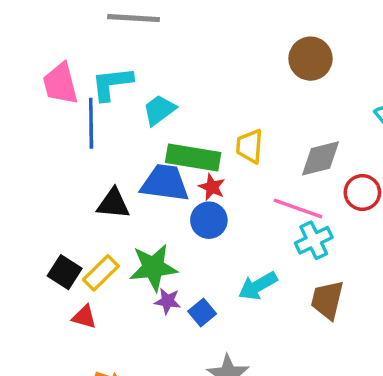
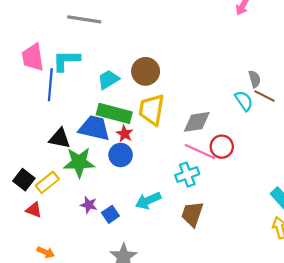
brown circle: (310, 59) -> (146, 71), moved
cyan trapezoid: (159, 110) -> (109, 80), moved
yellow trapezoid: (250, 146) -> (152, 110), size x1.4
pink line: (298, 209) -> (200, 152), moved
green star: (153, 267) -> (79, 162), moved

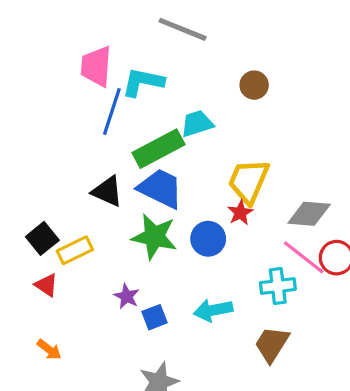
brown circle: (146, 71) -> (254, 85), moved, size x0.7
green rectangle: (114, 113) -> (159, 149), moved, turned -56
red star: (125, 134) -> (240, 213), moved
blue circle: (121, 155) -> (208, 239), moved
green star: (79, 162) -> (154, 237), moved

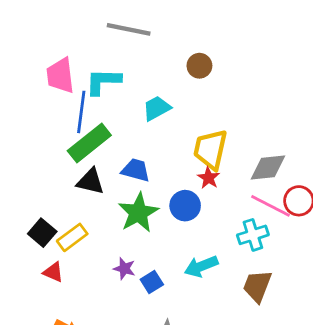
green rectangle: (159, 149) -> (89, 143), moved
blue trapezoid: (160, 188) -> (136, 170), size x0.7
green star: (154, 237) -> (138, 213), turned -30

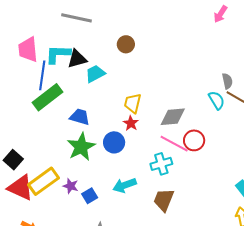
yellow trapezoid: (210, 149) -> (133, 103), size x0.7
black triangle: (90, 181) -> (77, 59), moved, turned -30
yellow rectangle: (72, 237) -> (44, 181), moved, size x1.4
red triangle: (53, 272) -> (21, 188), size x1.8

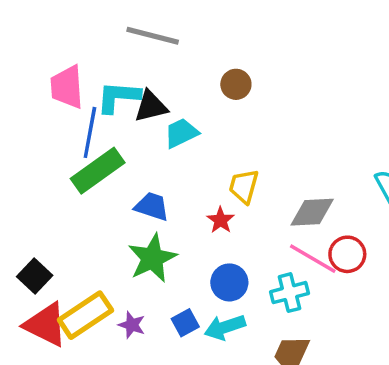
red star: (131, 123) -> (221, 220), moved
blue circle: (114, 142) -> (229, 282), moved
blue square: (90, 196) -> (185, 323), moved

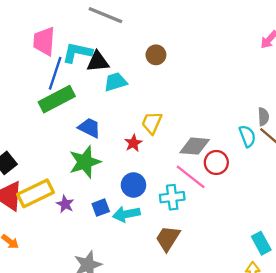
red circle: (347, 254) -> (216, 162), moved

